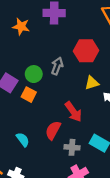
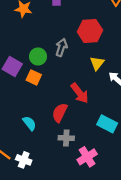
yellow triangle: (92, 83) -> (97, 63), turned -32
gray cross: (72, 147) -> (66, 138), moved

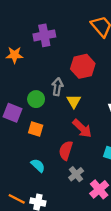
yellow triangle: (97, 63) -> (74, 101), moved
orange square: (34, 77) -> (36, 129), moved
gray cross: (66, 138) -> (76, 174), turned -32

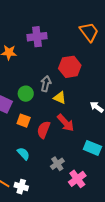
yellow triangle: (74, 101) -> (60, 98), turned -40
red semicircle: (66, 150) -> (44, 130), moved

